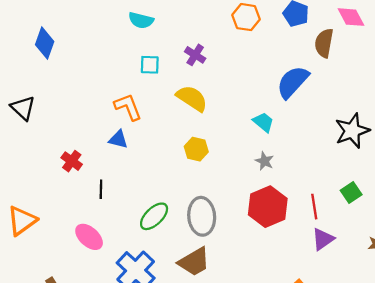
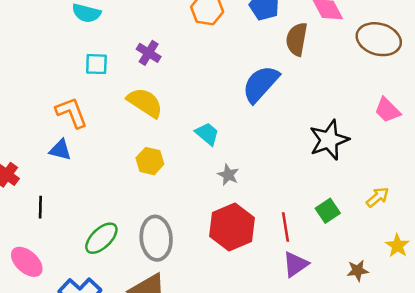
cyan trapezoid: (263, 122) -> (207, 134), moved

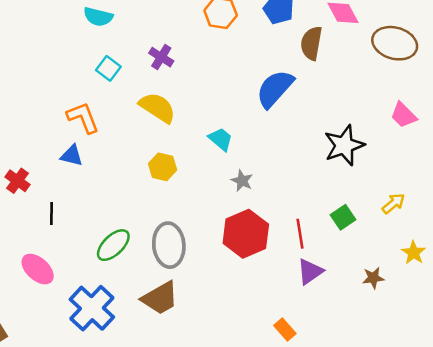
cyan square: (96, 64) -> (108, 68), turned 35

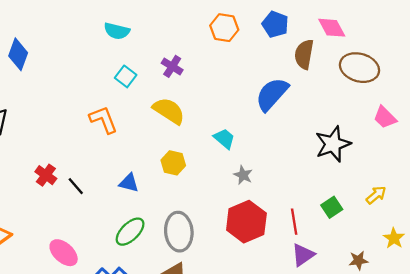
brown ellipse: (395, 43) -> (359, 68), moved
blue triangle: (72, 155) -> (129, 183), moved
black line: (51, 214) -> (76, 186), moved, turned -42

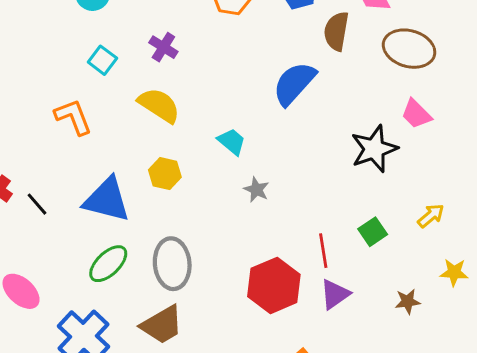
pink trapezoid: (385, 117) -> (416, 114), moved
blue triangle: (129, 183) -> (107, 200), size x1.8
red hexagon: (246, 222) -> (274, 285), moved
yellow star: (394, 238) -> (454, 272), turned -30

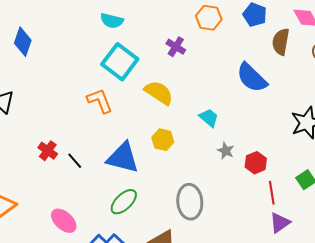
purple cross: (163, 47) -> (176, 47), moved
cyan square: (102, 60) -> (120, 62), size x1.8
blue semicircle: (294, 83) -> (252, 78), turned -88
gray ellipse: (172, 264) -> (190, 202), moved
red hexagon: (274, 285) -> (256, 163), moved, size x0.6

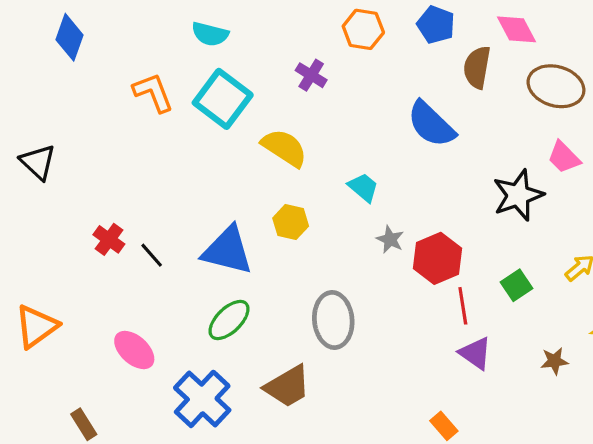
blue diamond: (23, 42) -> (69, 37), moved
orange L-shape: (100, 101) -> (153, 93), moved
red hexagon: (256, 163) -> (438, 258), size x1.4
purple triangle: (280, 223) -> (475, 353), turned -50

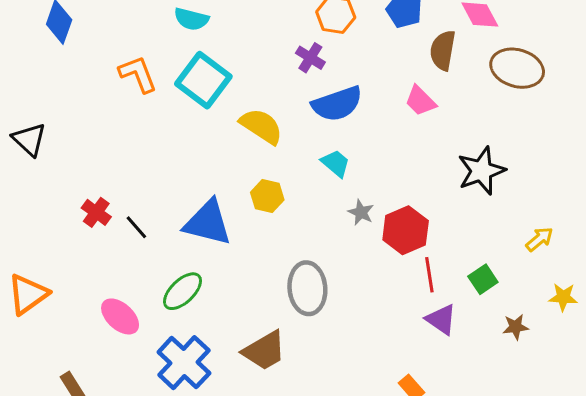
purple cross: (311, 75) -> (310, 58), moved
blue semicircle: (431, 124) -> (337, 104), moved, turned -63
pink trapezoid: (564, 157) -> (420, 101), moved
green square: (516, 285) -> (483, 279), moved
green ellipse: (229, 320) -> (182, 291), moved

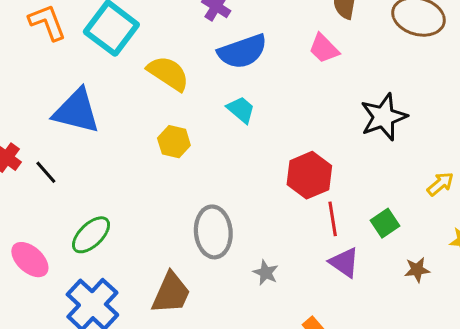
gray star: (361, 212) -> (266, 273), moved
blue triangle: (208, 223) -> (76, 111), moved
brown trapezoid: (264, 351) -> (171, 293), turned -36

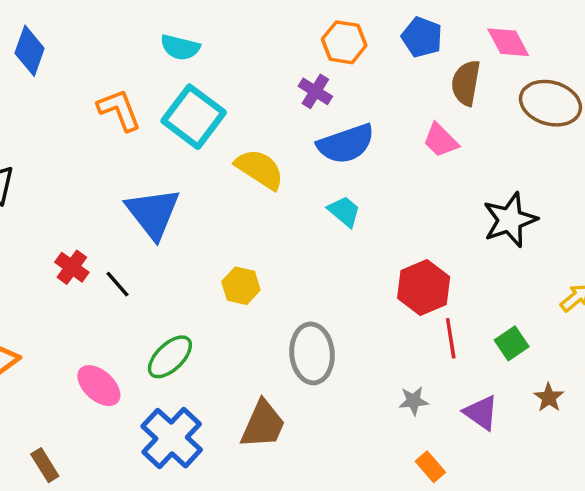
blue triangle: (76, 111) -> (153, 213), turned 38
yellow hexagon: (174, 142) -> (241, 286), moved
purple triangle: (344, 262) -> (481, 413), moved
brown star: (417, 270) -> (549, 397), turned -30
gray star: (266, 273) -> (413, 401), moved, turned -30

